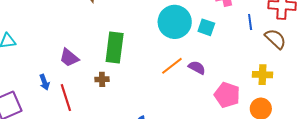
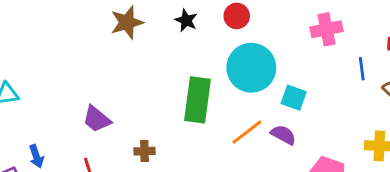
cyan square: (206, 27) -> (294, 98), moved
green rectangle: (115, 48) -> (198, 100), moved
blue arrow: (44, 82) -> (36, 156), moved

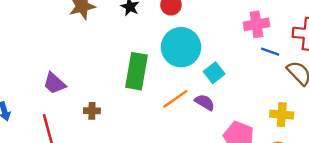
pink cross: (327, 29) -> (256, 24), moved
blue line: (362, 69) -> (270, 52), turned -66
cyan square: (294, 98) -> (214, 73), turned 30

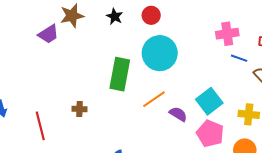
cyan square: (214, 73) -> (209, 101), moved, size x1.4
purple trapezoid: (54, 83) -> (48, 34), moved, turned -75
purple semicircle: (205, 102) -> (178, 114), moved

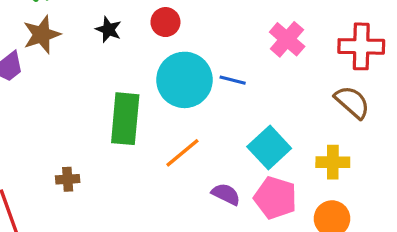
pink cross: (227, 34) -> (287, 39), turned -35
blue line: (239, 58) -> (233, 80), moved
purple semicircle: (178, 114) -> (226, 194), moved

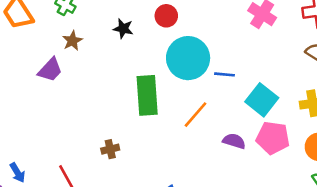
brown star: (42, 35) -> (72, 41), size x0.7
blue line: (233, 80) -> (225, 74), moved

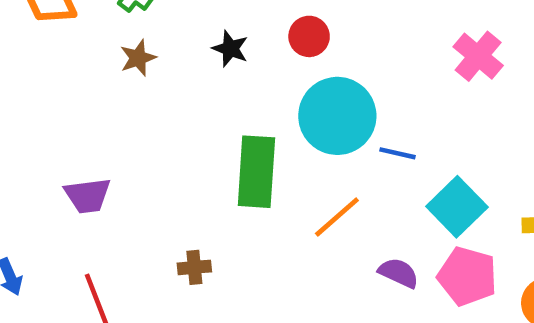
purple trapezoid: (50, 70) -> (88, 196), moved, turned 32
brown cross: (110, 149) -> (194, 267), moved

